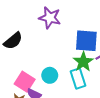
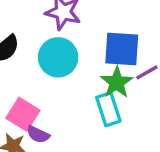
cyan circle: (50, 75) -> (58, 57), moved, size x1.5

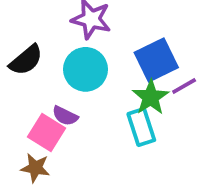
blue square: (122, 49) -> (156, 60), turned -30
purple semicircle: (38, 134) -> (65, 116), moved

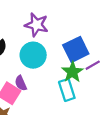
purple semicircle: (65, 116) -> (21, 83), turned 40

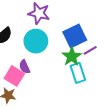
cyan rectangle: (67, 90) -> (78, 73), moved

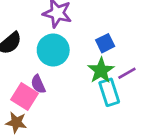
blue square: (75, 36) -> (105, 43), size x0.6
purple line: (90, 50) -> (127, 73), moved

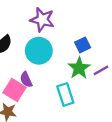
cyan rectangle: (109, 92) -> (65, 95), moved

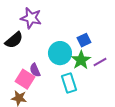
purple star: (42, 20) -> (31, 18), moved
cyan circle: (39, 51) -> (60, 53), moved

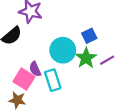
cyan rectangle: (69, 83) -> (53, 80), moved

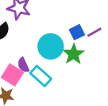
purple line: (107, 60) -> (94, 32), moved
cyan rectangle: (53, 80) -> (41, 76), turned -30

